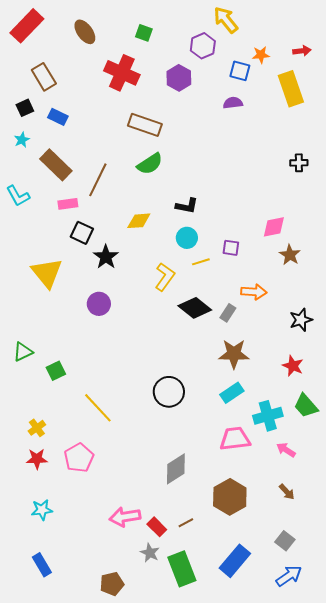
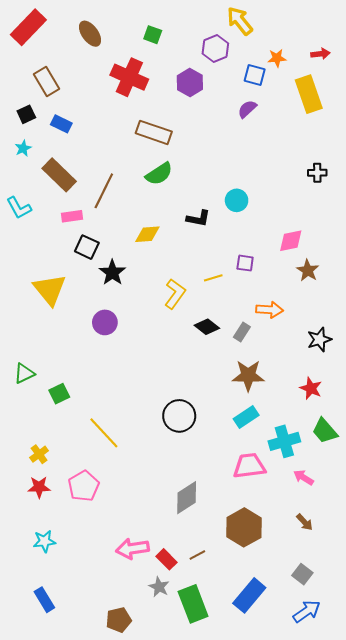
purple semicircle: (233, 103) -> (247, 109), turned -36
cyan circle: (187, 238) -> (237, 200), moved
black diamond: (195, 308) -> (207, 327), size x0.7

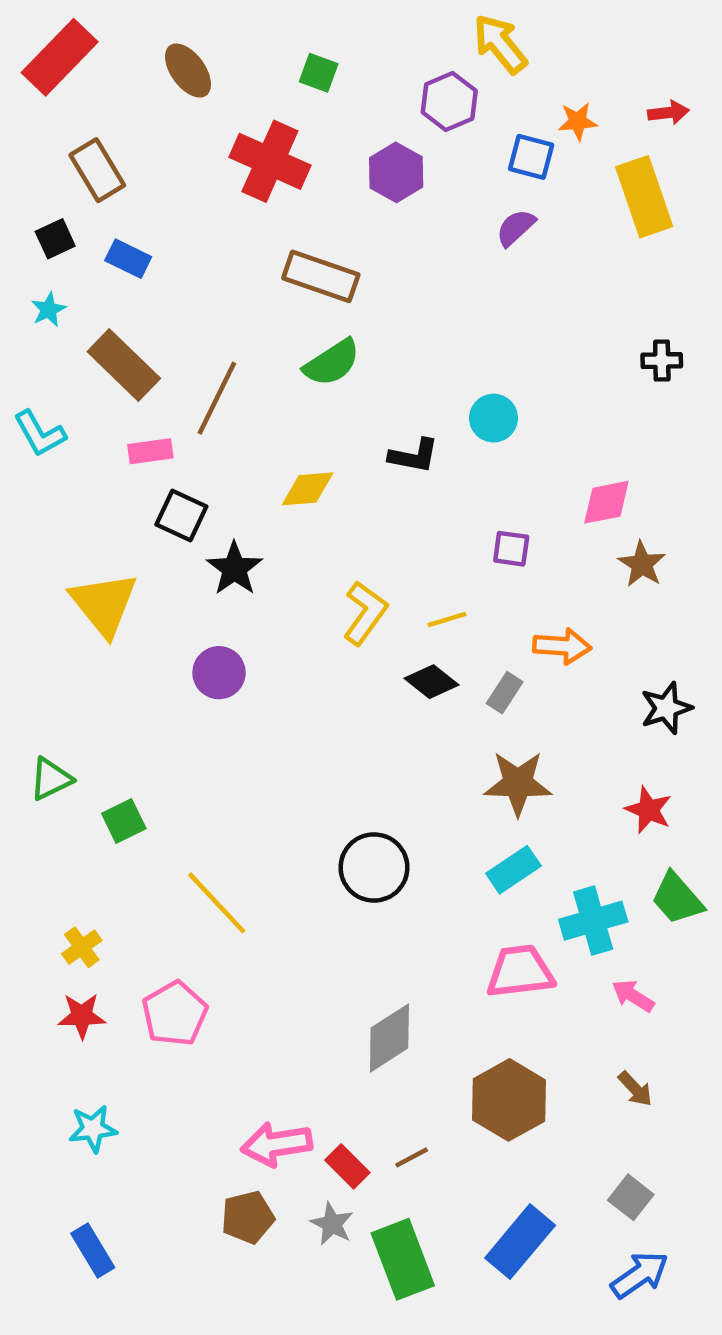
yellow line: (213, 278) -> (447, 620), moved
brown pentagon: (119, 620) -> (248, 1217), moved

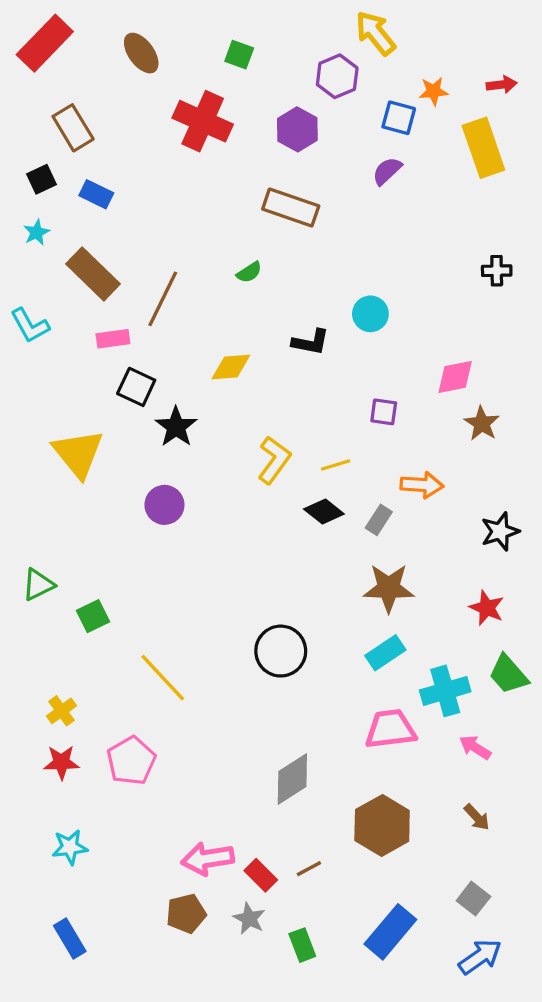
brown rectangle: (321, 276) -> (291, 208), moved
green semicircle: (332, 363) -> (249, 272), size x0.6
green rectangle: (403, 1259) -> (302, 945), size x0.6

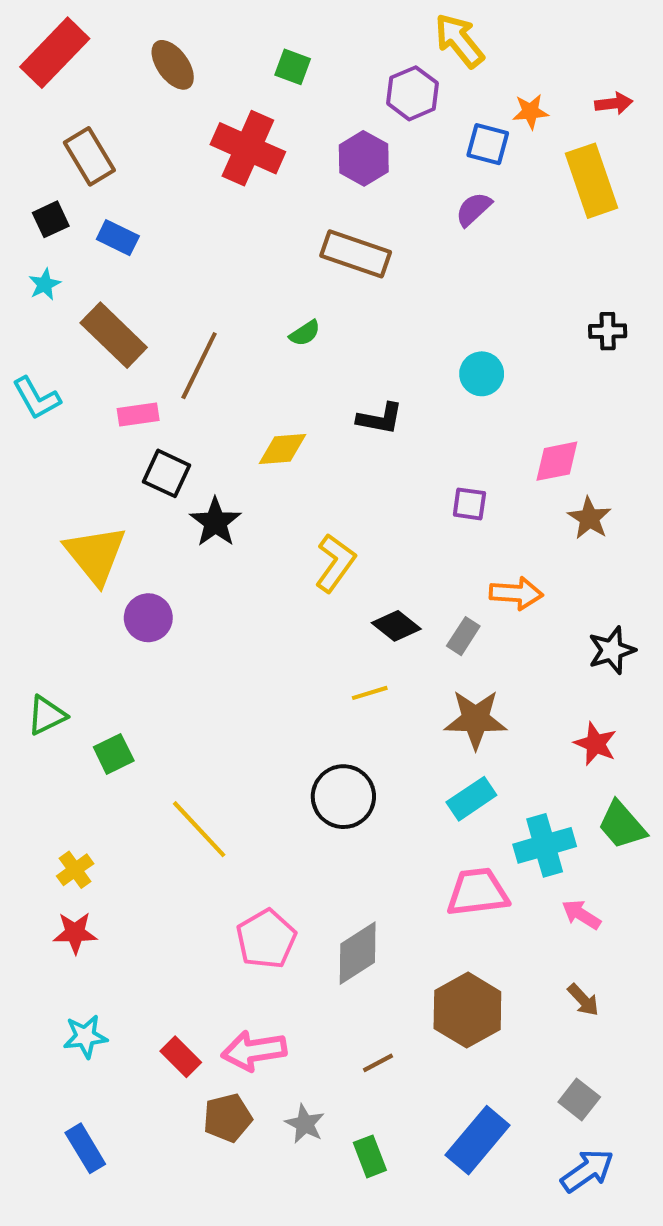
cyan circle: (370, 314) -> (482, 374), moved
yellow line: (336, 465) -> (370, 693), moved
purple circle: (164, 505) -> (148, 618), moved
pink pentagon: (131, 761) -> (266, 939), moved
red rectangle: (261, 875) -> (181, 1057), moved

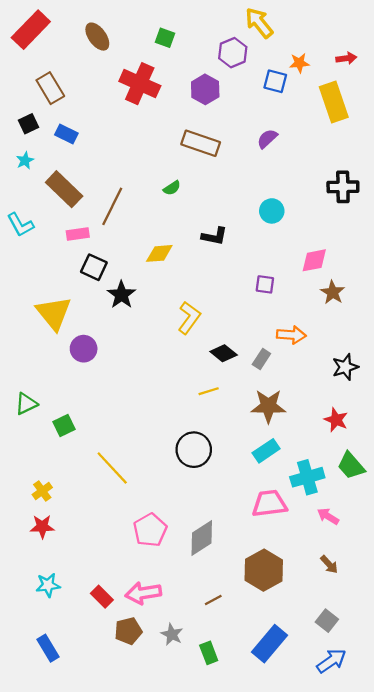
purple semicircle: (474, 209) -> (267, 139), moved
black cross: (608, 331) -> (343, 187), size x1.5

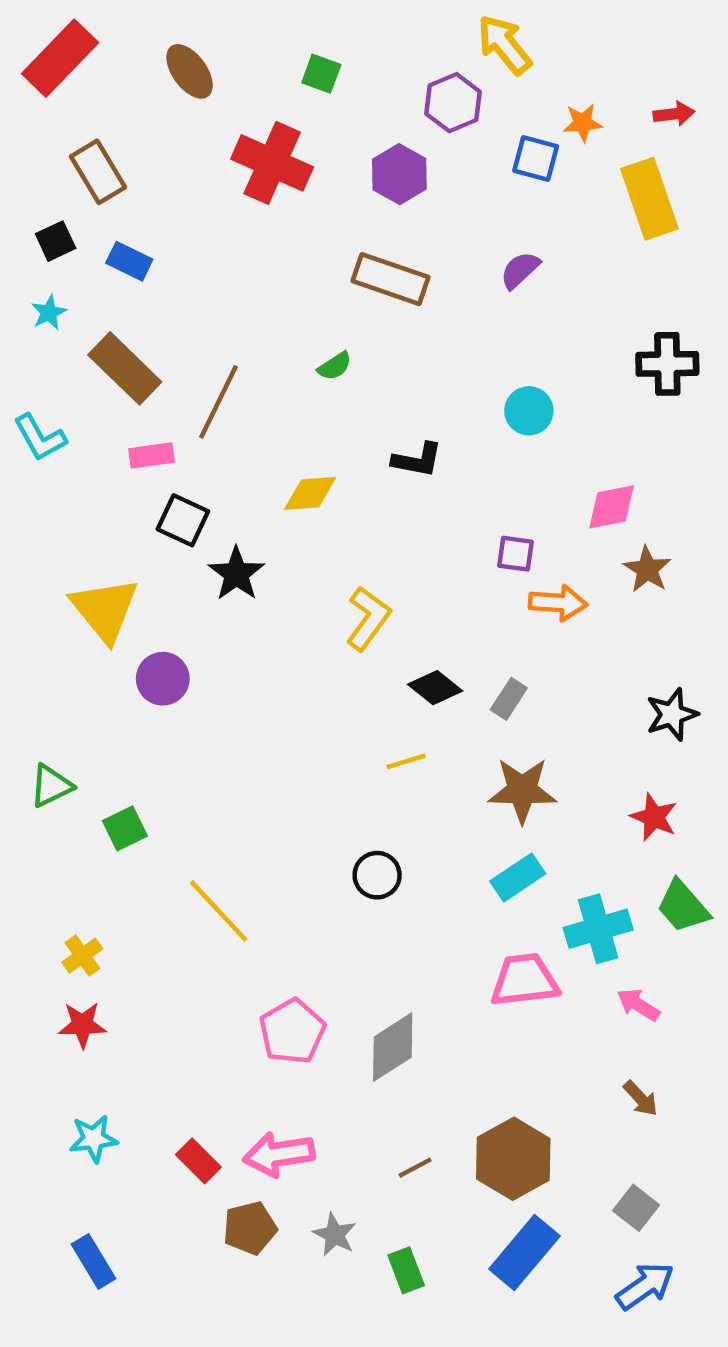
orange arrow: (291, 335) -> (558, 603), moved
black circle: (194, 450) -> (377, 875), size x0.7
brown hexagon: (264, 570) -> (513, 1159), moved

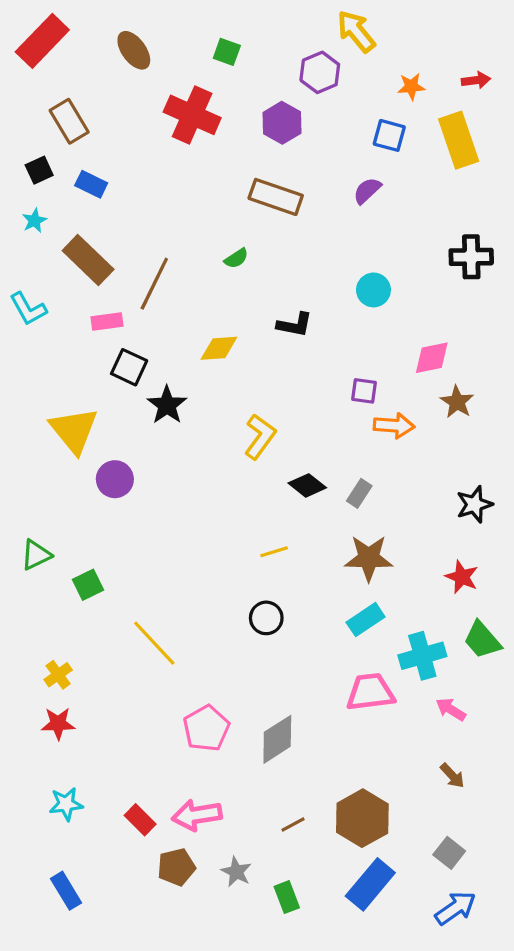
blue square: (536, 159) -> (389, 135), moved
yellow line: (406, 761) -> (274, 552), moved

